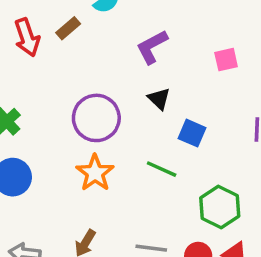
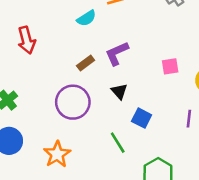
brown rectangle: (68, 28) -> (86, 63), moved
green line: (162, 169) -> (118, 143), turned 30
orange star: (95, 173) -> (57, 154), moved

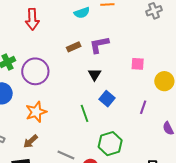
purple circle: (73, 102) -> (35, 71), moved

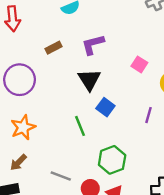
brown rectangle: (74, 47) -> (53, 48), moved
pink square: (138, 64) -> (139, 64), turned 32
black triangle: (95, 74) -> (89, 80), size x1.5

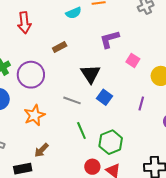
purple L-shape: (93, 44) -> (110, 39), moved
green line: (80, 126) -> (81, 130), moved
brown arrow: (18, 162) -> (41, 150), moved
gray line: (61, 176) -> (72, 100), moved

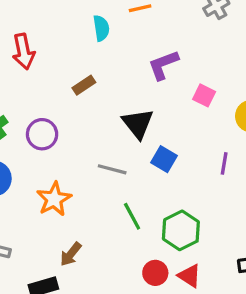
cyan semicircle: (74, 13) -> (101, 28), turned -70
purple circle: (31, 75) -> (42, 134), size x0.7

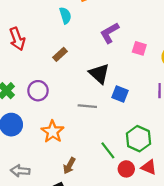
green line: (132, 216) -> (108, 150), moved

